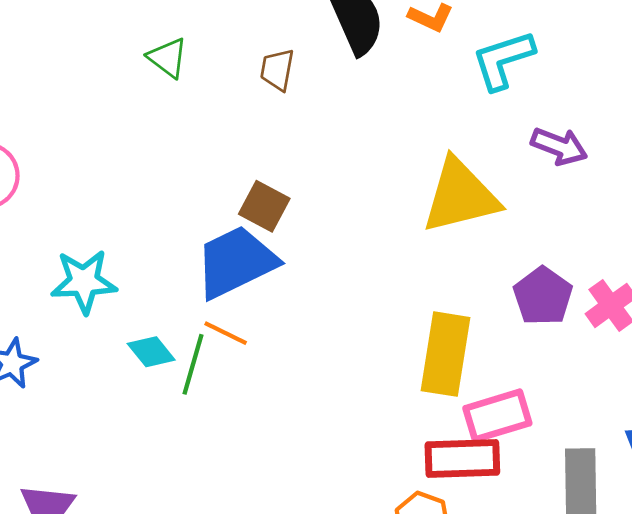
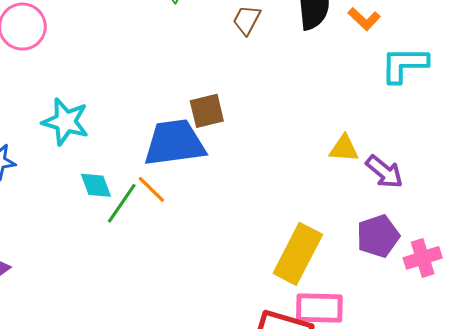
purple arrow: (559, 146) -> (384, 172), moved
yellow triangle: (460, 196) -> (344, 148), size x0.5
brown square: (264, 206) -> (207, 111), turned 30

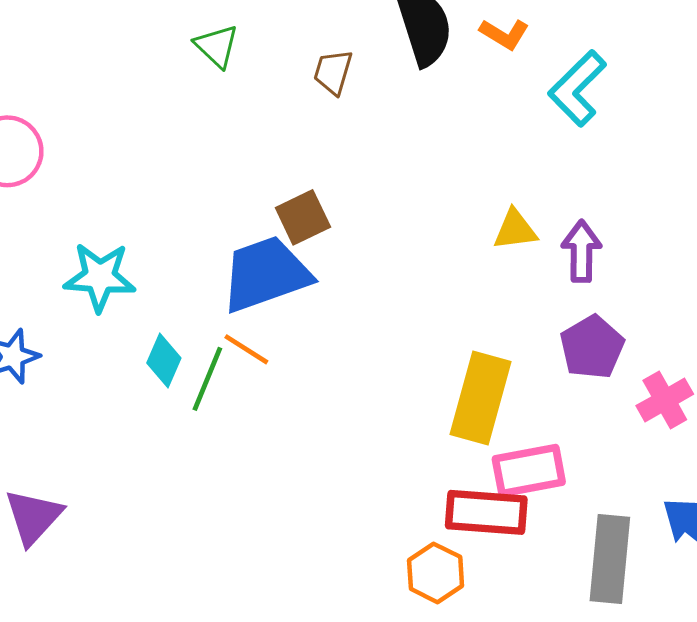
cyan L-shape: (404, 65) -> (577, 88), turned -33
purple arrow: (384, 172) -> (581, 251), turned -117
cyan diamond: (96, 185) -> (164, 361), turned 56
pink cross: (423, 258) -> (665, 400), moved

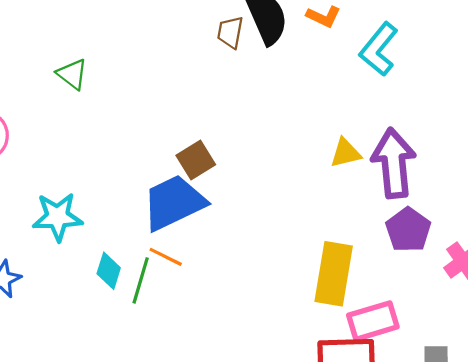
green triangle: (217, 46) -> (72, 74), moved
brown trapezoid: (333, 72) -> (230, 32), moved
purple arrow: (581, 251) -> (394, 163), size x1.6

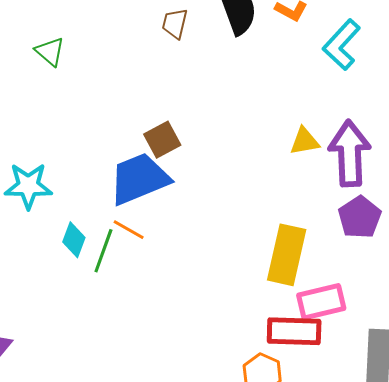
brown trapezoid: (230, 32) -> (175, 24), moved

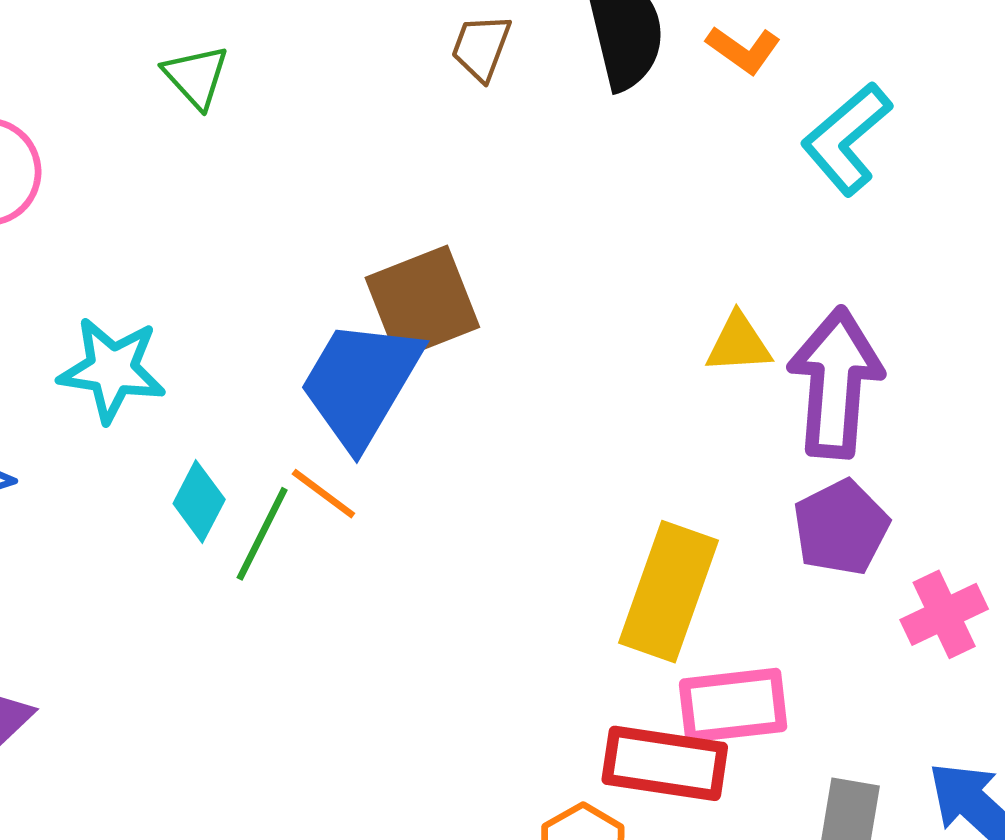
brown square: (162, 140) -> (422, 302), size x1.4
blue trapezoid: (139, 179) -> (361, 383), turned -44

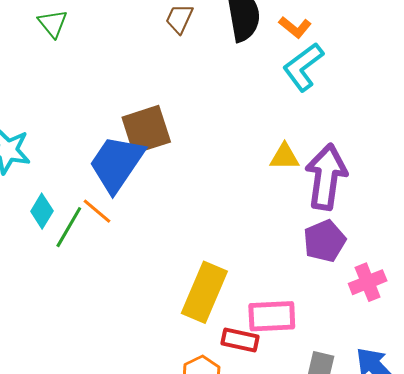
cyan L-shape: (847, 139) -> (303, 67), moved
yellow rectangle: (669, 592) -> (204, 292), moved
red rectangle: (665, 763) -> (240, 340), size x0.7

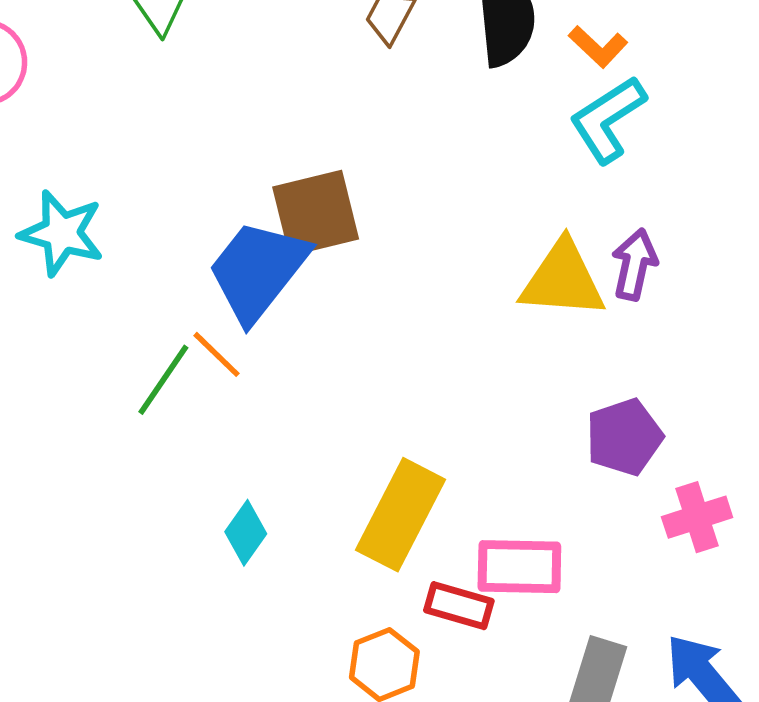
yellow triangle: (285, 157) -> (563, 280), size x1.6
purple arrow: (326, 177) -> (634, 264), moved, size x0.6
cyan diamond: (42, 211) -> (246, 533), moved

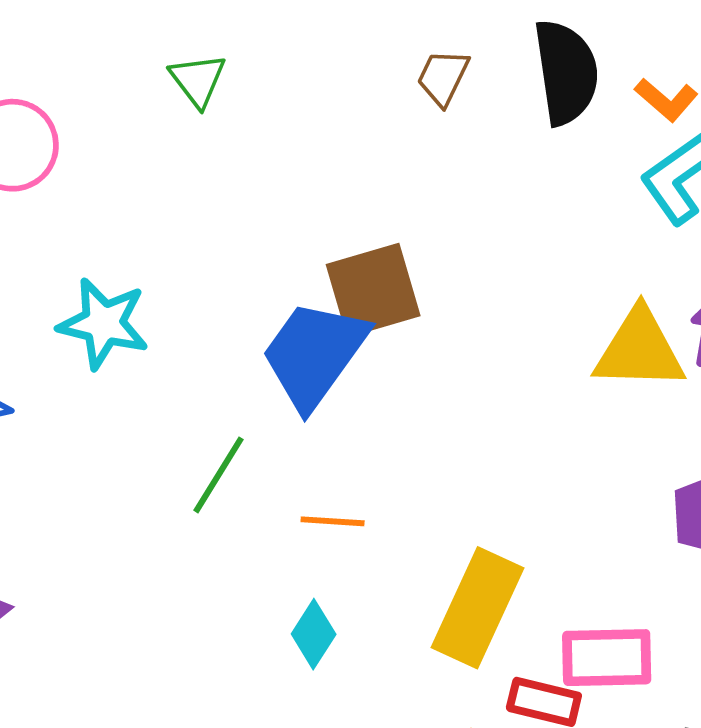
orange line: (216, 354) -> (333, 521), moved, turned -38

